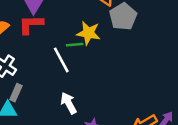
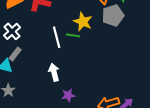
green line: (75, 45) -> (73, 35), moved

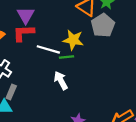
white line: (57, 37) -> (48, 49), moved, turned -45
white arrow: (54, 72) -> (61, 81), moved

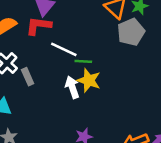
yellow star: (73, 40) -> (89, 80), moved
gray rectangle: (11, 92) -> (28, 77), moved, turned -56

